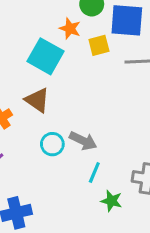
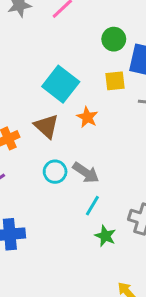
orange star: (70, 29) -> (87, 117), moved

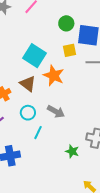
orange star: (87, 117) -> (54, 75), size x1.5
cyan circle: (55, 172) -> (28, 113), moved
cyan line: (92, 206) -> (38, 133), moved

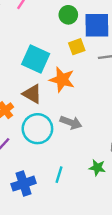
cyan circle: (28, 113) -> (37, 129), size x1.6
cyan line: (38, 133) -> (59, 175), moved

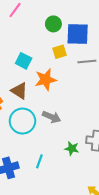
cyan square: (36, 59) -> (24, 61), size x0.7
orange star: (62, 80) -> (46, 80), turned -30
green star: (97, 168) -> (72, 149), moved

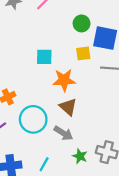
cyan square: (24, 61) -> (44, 57), turned -35
brown triangle: (19, 91) -> (68, 107), moved
gray arrow: (52, 117) -> (63, 133), moved

